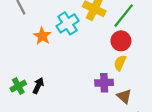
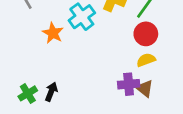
yellow semicircle: (120, 63) -> (146, 60), turned 49
brown triangle: (124, 96) -> (145, 89), moved

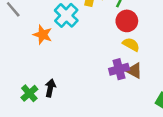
yellow semicircle: (146, 60) -> (131, 44), turned 60

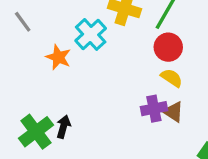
green cross: (29, 93) -> (36, 132), size x1.5

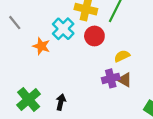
red circle: (168, 47) -> (94, 36), moved
yellow semicircle: (172, 78) -> (122, 56), turned -56
black arrow: (63, 127) -> (61, 102), moved

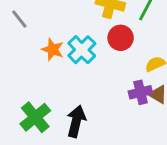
cyan cross: (63, 29) -> (82, 50), moved
black arrow: (61, 102) -> (76, 121), size x1.5

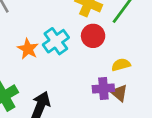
orange star: (53, 50) -> (28, 49), moved

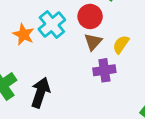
yellow semicircle: (121, 65) -> (121, 44), turned -36
brown triangle: (119, 93) -> (93, 42), moved, turned 36

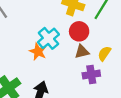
orange star: (24, 34) -> (38, 52), moved
brown triangle: (93, 42) -> (82, 52), turned 35

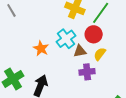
red circle: (79, 31) -> (94, 34), moved
cyan cross: (48, 38) -> (66, 39), moved

